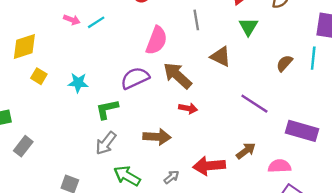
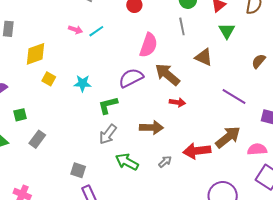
brown arrow: (246, 151) -> (228, 137), size x1.5

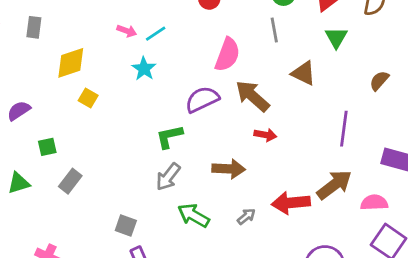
cyan star: (82, 83) -> (144, 69), moved, turned 30
purple line: (234, 96) -> (344, 129), turned 65

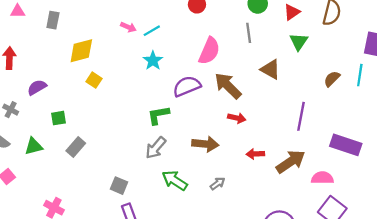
cyan star: (144, 69) -> (153, 61), moved
red arrow: (291, 203) -> (255, 154), moved, size x0.6

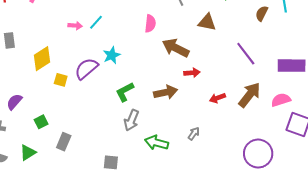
pink semicircle: (209, 51) -> (150, 23), size x0.7
cyan star: (153, 61) -> (112, 55), moved, turned 30
purple semicircle: (187, 86) -> (86, 69), moved
purple line: (301, 116) -> (246, 54), turned -30
brown arrow: (205, 144) -> (166, 92), moved

